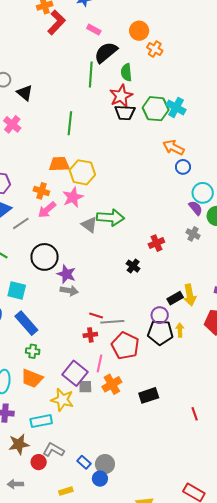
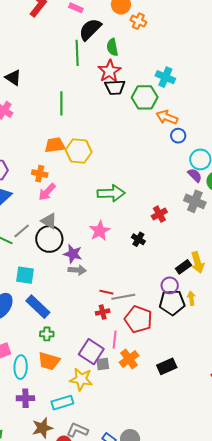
green hexagon: (156, 109) -> (145, 97), moved
pink star: (73, 197) -> (100, 231), moved
gray line: (21, 223) -> (22, 231), moved
gray triangle: (89, 225) -> (49, 221), moved
gray cross: (193, 234) -> (195, 201), size x1.5

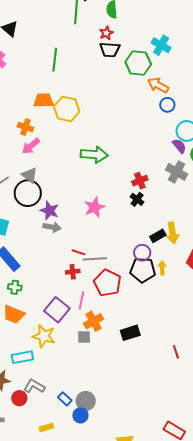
red star: (110, 71) -> (106, 33), size x0.6
pink star: (100, 231) -> (94, 207), moved
black cross: (138, 239) -> (137, 199), moved
gray square: (103, 364) -> (84, 337), moved

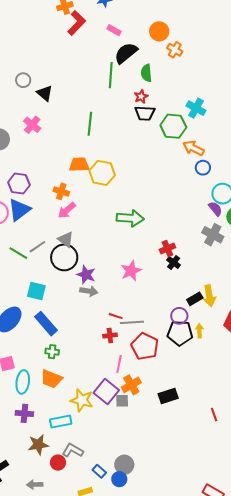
red cross: (140, 181) -> (167, 249), moved
purple square: (57, 310) -> (106, 391), moved
blue rectangle: (65, 399) -> (99, 471), moved

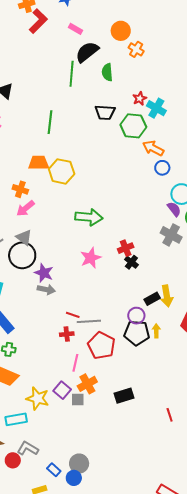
red star: (141, 96) -> (140, 98), moved
pink star: (131, 271) -> (91, 258), moved
purple square: (106, 391) -> (62, 390), size x0.7

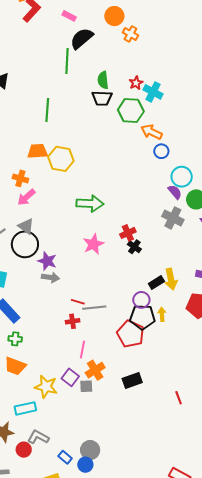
green semicircle: (107, 72) -> (103, 80), moved
red pentagon: (101, 346) -> (130, 334), moved

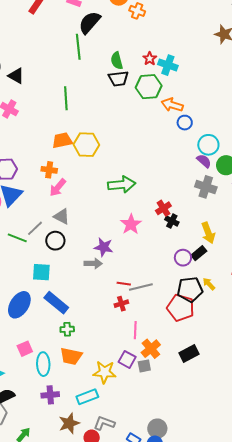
black circle: (25, 244) -> (55, 241), moved, size x0.7
purple star: (47, 261) -> (104, 247), moved
yellow arrow: (171, 279) -> (208, 233), moved
purple circle: (141, 300) -> (183, 258), moved
yellow arrow: (162, 314) -> (209, 284), turned -32

